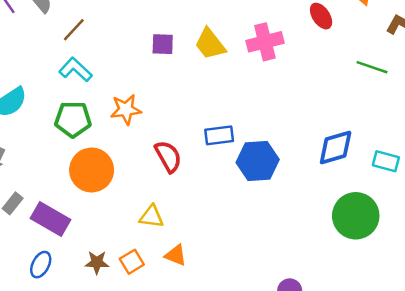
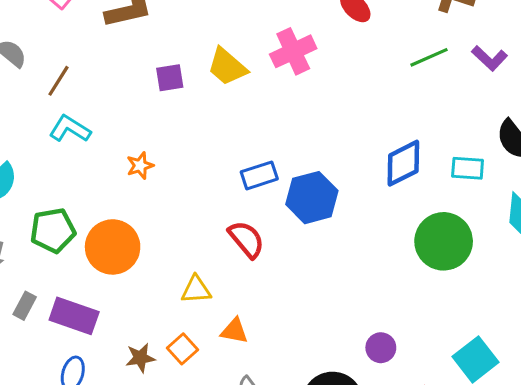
green line: (372, 67) -> (429, 57), turned -32
orange star: (126, 109) -> (140, 166), size x0.7
green pentagon: (73, 119) -> (53, 230), moved
red semicircle: (168, 156) -> (246, 239), moved

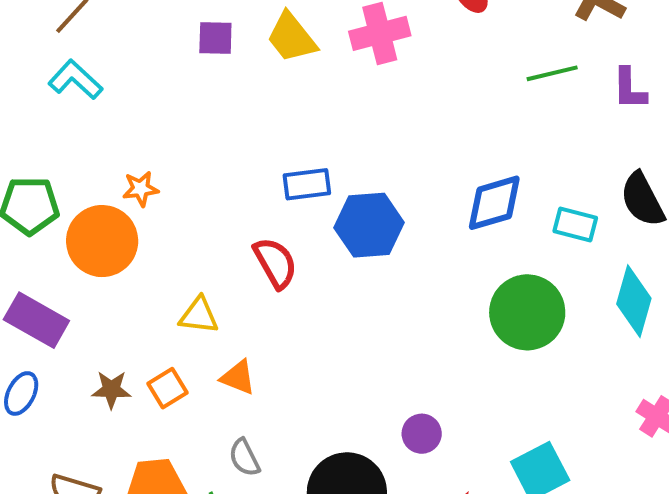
purple L-shape: (489, 58) -> (629, 89), turned 36
orange star: (140, 166) -> (141, 189), moved

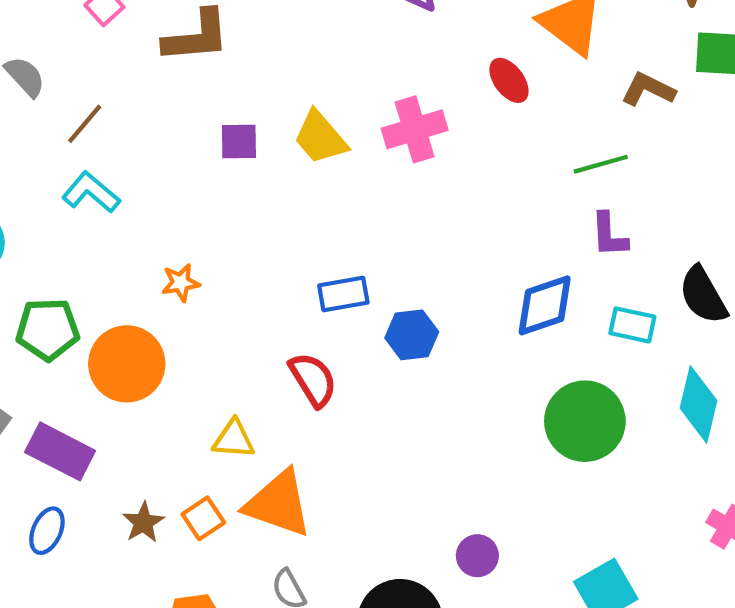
purple L-shape: (629, 89) -> (609, 235), moved
orange star: (141, 189) -> (181, 283), moved
blue hexagon: (369, 225) -> (412, 335), size x0.7
orange triangle: (238, 377) -> (278, 504), size x1.8
brown star: (111, 390) -> (143, 522), turned -30

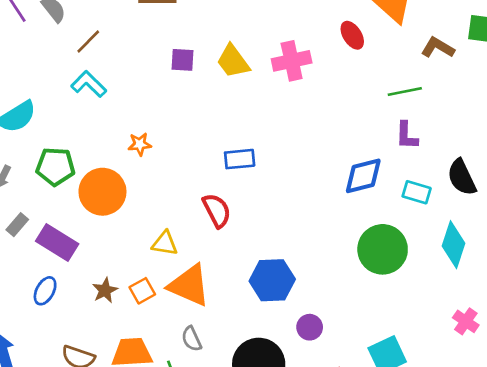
blue hexagon: (412, 335) -> (272, 280), moved, size x1.4

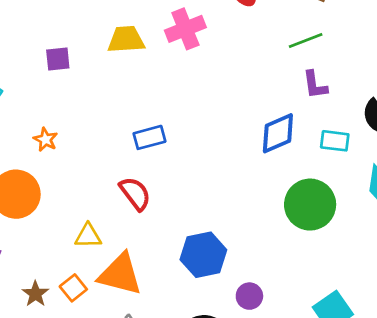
purple square: (183, 60) -> (58, 59), moved
yellow trapezoid: (233, 61) -> (126, 39), turned 132
orange star: (140, 144) -> (46, 140), turned -30

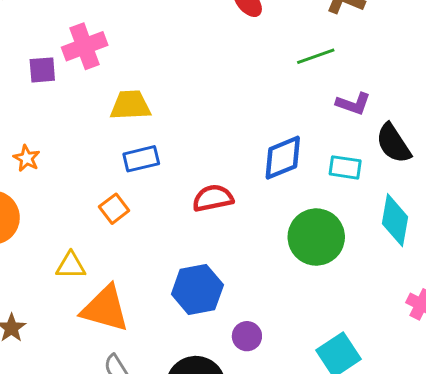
pink cross: (185, 29) -> (85, 46), moved
yellow trapezoid: (126, 39) -> (130, 105), moved
purple L-shape: (315, 85) -> (353, 104), moved, turned -64
red semicircle: (135, 194) -> (213, 198), moved, turned -66
orange square: (73, 288) -> (114, 209), moved

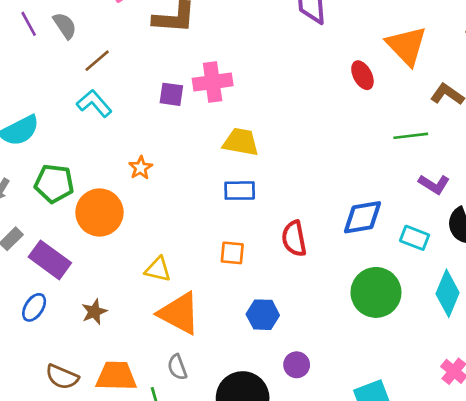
red semicircle: (213, 198) -> (294, 239), turned -102
orange square: (114, 209) -> (232, 253), moved, turned 30
blue hexagon: (197, 289) -> (263, 315), size x0.7

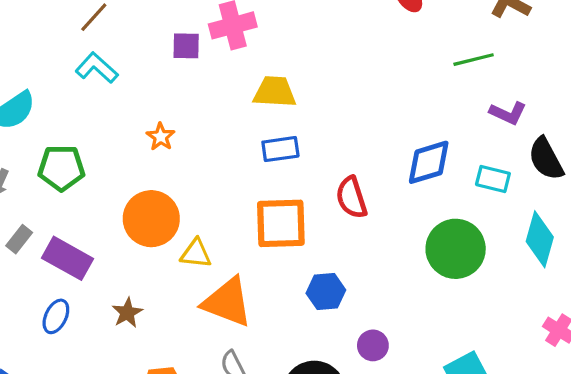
orange circle: (99, 212) -> (151, 219), moved
orange square: (232, 253) -> (281, 223), size x1.8

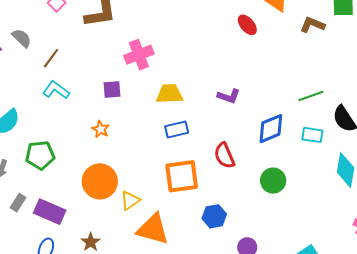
purple square: (186, 46) -> (112, 89), moved
green line: (474, 60) -> (311, 96), moved
purple L-shape: (508, 113) -> (229, 96), moved
green circle: (456, 249) -> (273, 181), moved, size x0.7
yellow triangle: (196, 254) -> (130, 201), turned -35

